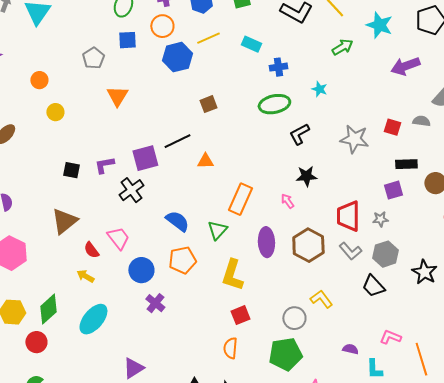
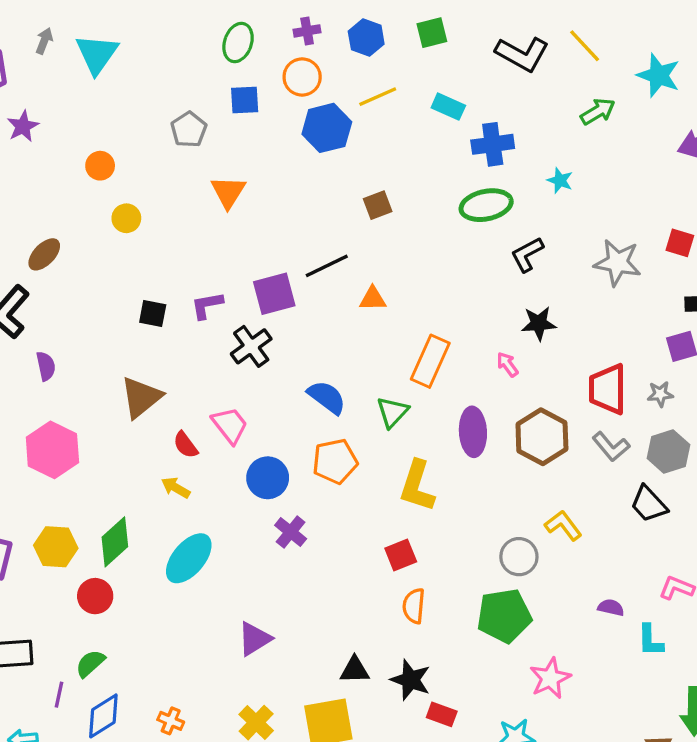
blue cross: (278, 67) -> (493, 144), size x1.4
red square: (240, 315) -> (401, 555), moved

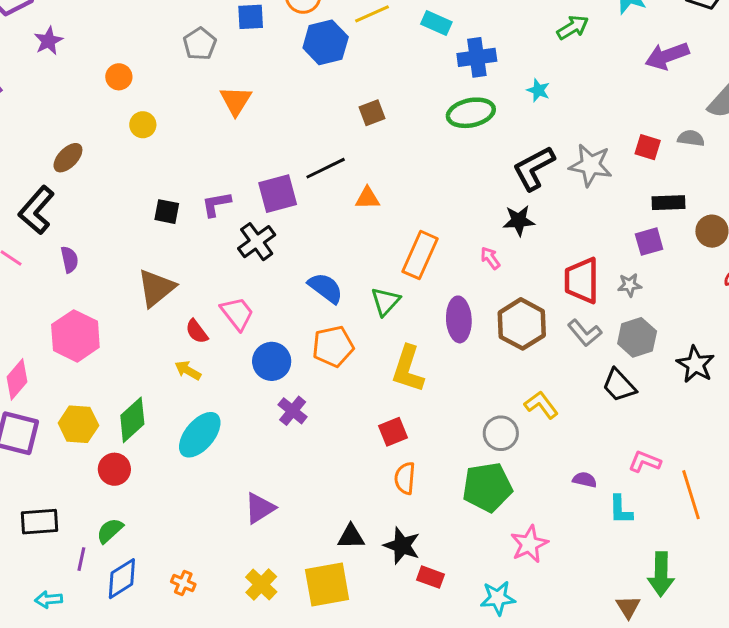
black L-shape: (527, 254) -> (534, 168), moved, size x1.4

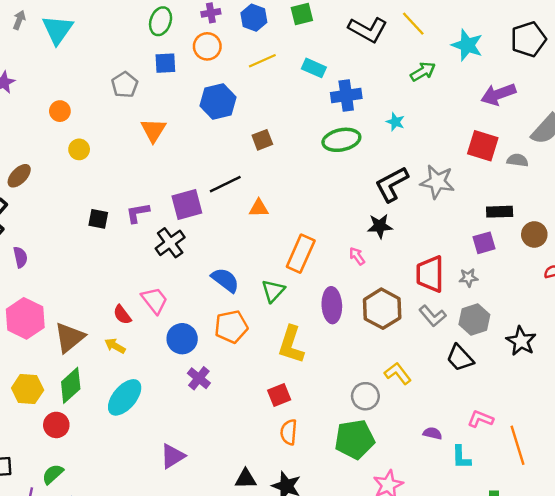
blue hexagon: (326, 42) -> (218, 101), moved
red square: (648, 147) -> (483, 146), moved, size x1.5
brown triangle: (156, 288) -> (69, 337), moved

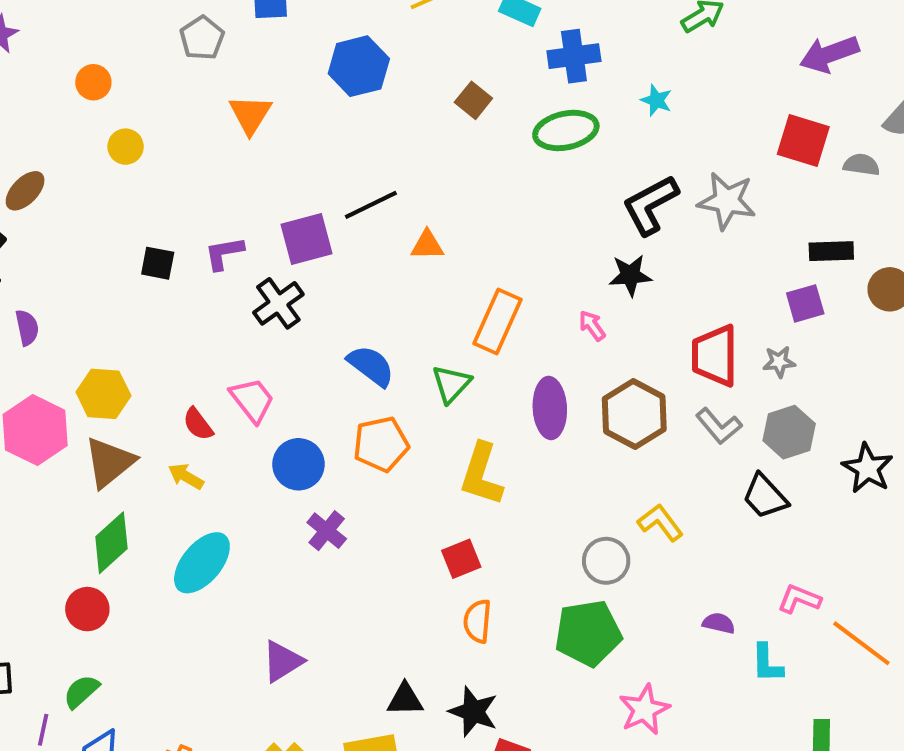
brown square: (262, 140) -> (473, 100), moved, turned -30
yellow hexagon: (28, 389) -> (103, 394), moved
orange line: (518, 445) -> (861, 643), turned -36

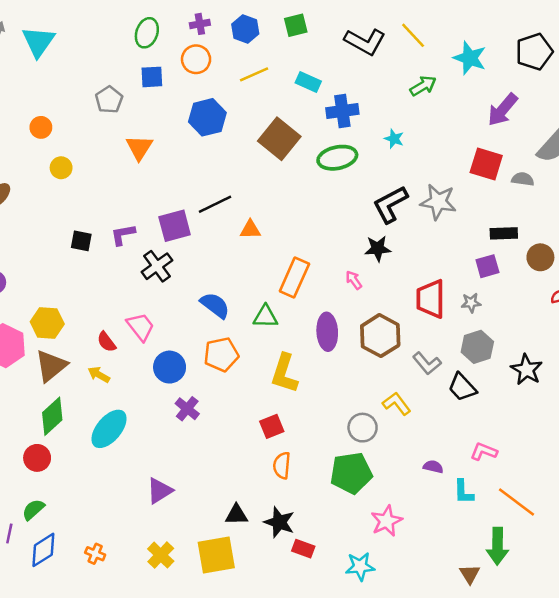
purple arrow: (829, 54) -> (503, 110), turned -30
brown square: (473, 100) -> (279, 139), size x1.8
green triangle: (451, 384) -> (265, 317), turned 48
gray L-shape: (719, 426) -> (427, 363), moved
orange line: (861, 643) -> (516, 502), moved

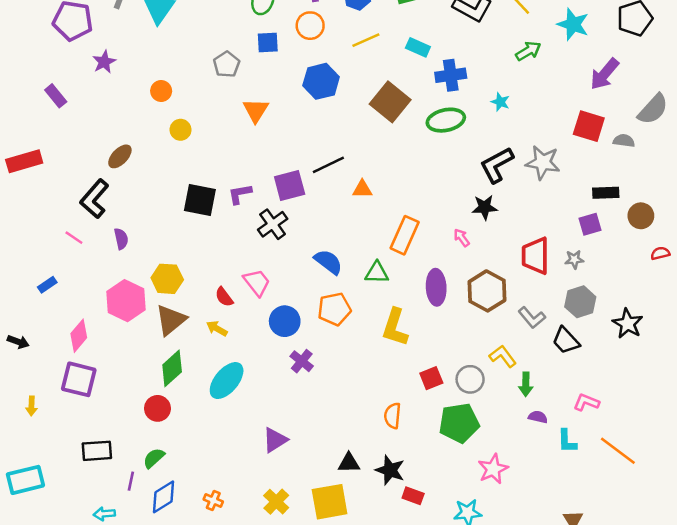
black square: (81, 241) -> (200, 200), size x1.6
red square: (272, 426) -> (431, 378), moved
green arrow: (498, 546) -> (526, 384), moved, size x0.7

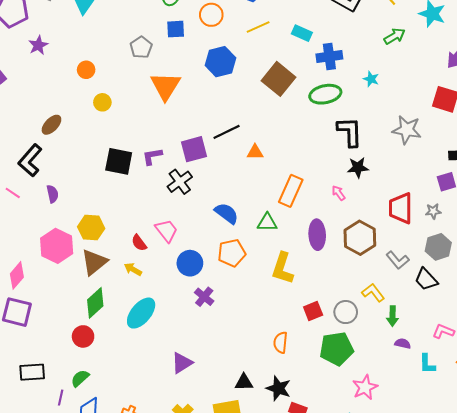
orange triangle: (256, 110) -> (165, 86), size x1.4
black L-shape: (497, 165) -> (350, 132), moved, turned 116

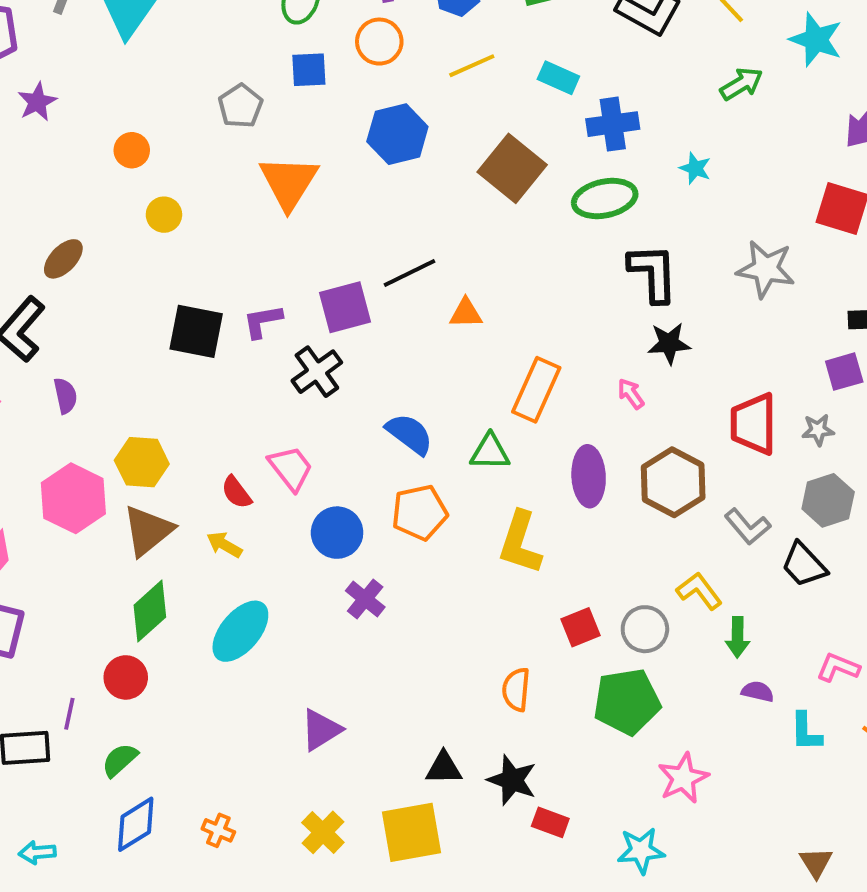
purple line: (61, 398) -> (69, 714), moved

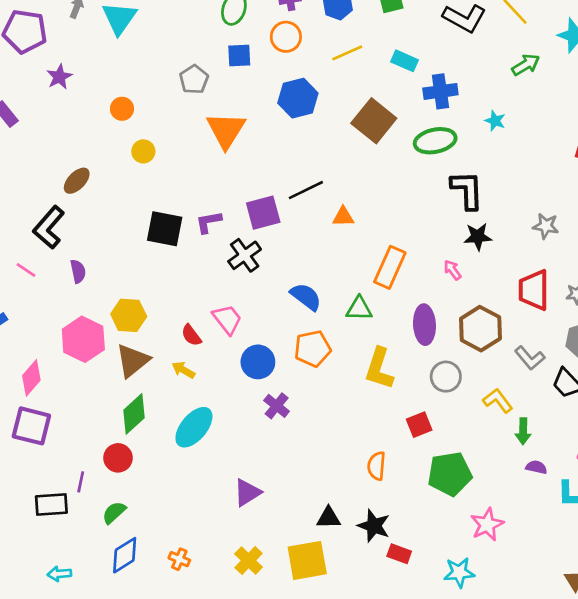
gray star: (766, 269) -> (546, 226), moved, size x0.7
gray circle: (645, 629) -> (446, 377), moved

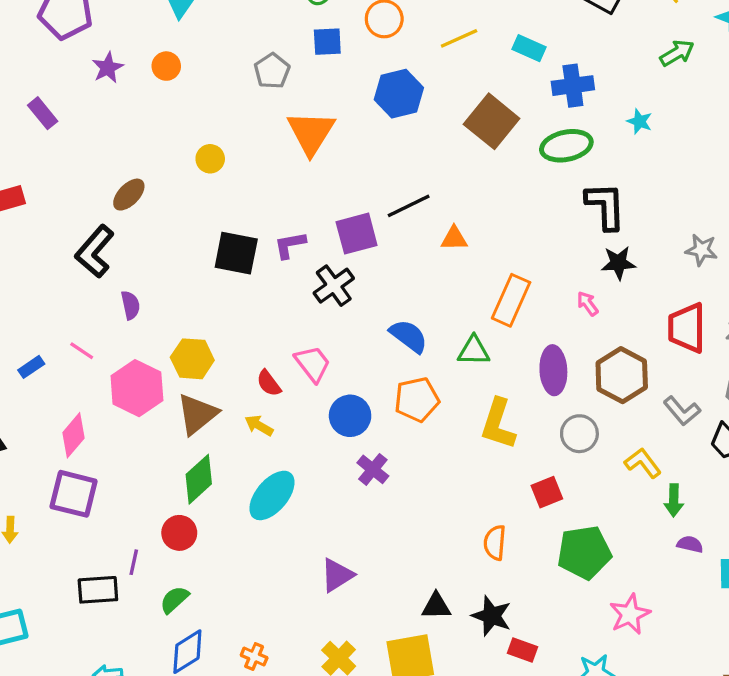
orange circle: (122, 109) -> (166, 66), moved
pink line: (26, 270) -> (82, 351), moved

